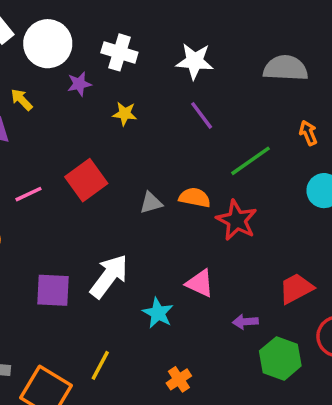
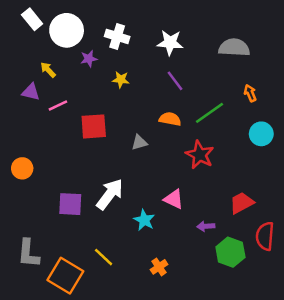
red square: (86, 180) -> (94, 126), turned 32
pink line: (29, 194) -> (58, 105), moved
orange semicircle: (195, 198) -> (170, 119), moved
yellow line: (100, 365) -> (104, 257), turned -75

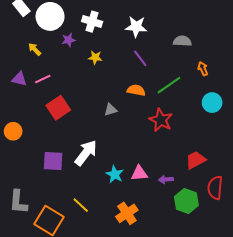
gray semicircle: (234, 48) -> (182, 41), moved, size x0.7
purple triangle: (31, 92) -> (19, 79), moved
red square: (94, 126) -> (58, 108), moved, turned -30
pink triangle: (174, 199) -> (139, 173), moved, turned -30
orange cross: (159, 267) -> (127, 213), size x1.5

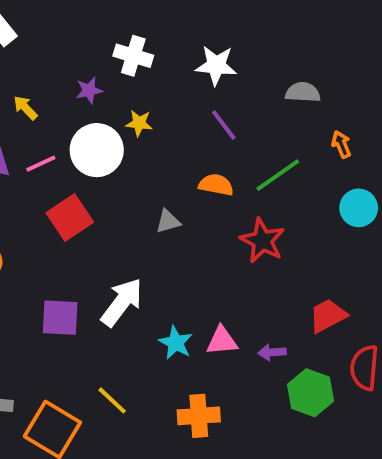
white circle: (50, 16) -> (97, 150), moved
orange cross: (127, 213) -> (199, 416), turned 30

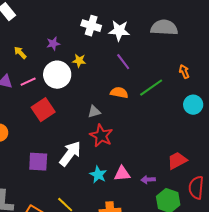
white cross: (133, 56) -> (91, 26), moved
gray semicircle: (303, 92) -> (164, 28), moved, size x1.5
red star: (262, 241) -> (101, 136), moved

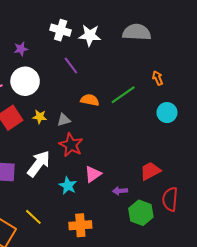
yellow star: (79, 61) -> (40, 117), moved
purple line: (123, 62) -> (71, 66), moved
pink triangle: (122, 174) -> (93, 174), moved, turned -30

